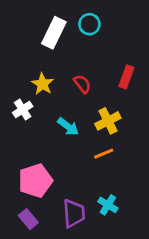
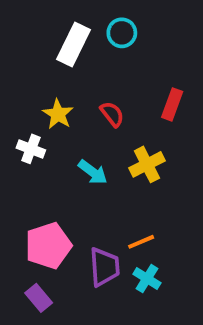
white cross: (23, 110) -> (31, 149), turned -36
orange line: (104, 154) -> (141, 242), moved
purple trapezoid: (74, 213) -> (104, 267), moved

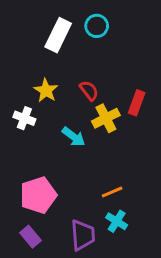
red rectangle: (172, 104) -> (137, 103), moved
yellow cross: (147, 164) -> (106, 118), moved
purple trapezoid: (104, 267) -> (83, 235), moved

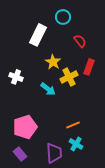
white rectangle: (58, 35) -> (38, 35), moved
yellow star: (46, 91) -> (53, 62), moved
red semicircle: (89, 91) -> (80, 41), moved

